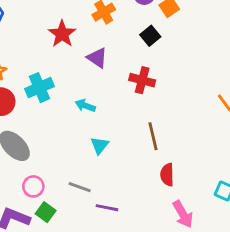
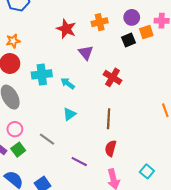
red star: (62, 34) -> (66, 29), turned -30
black square: (150, 36) -> (128, 40), moved
cyan cross: (39, 88) -> (42, 74), moved
purple line: (107, 208) -> (79, 162), moved

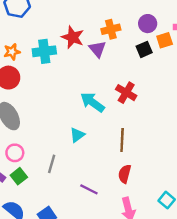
purple triangle: (86, 53) -> (97, 49), moved
cyan cross: (42, 74) -> (44, 51), moved
cyan arrow: (68, 83) -> (92, 102), moved, size x1.5
gray line: (47, 139) -> (52, 164), turned 70

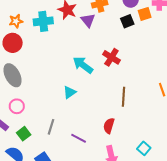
brown line: (122, 140) -> (124, 97), moved
gray line: (52, 164) -> (51, 127), moved
green square: (19, 176) -> (24, 134), moved

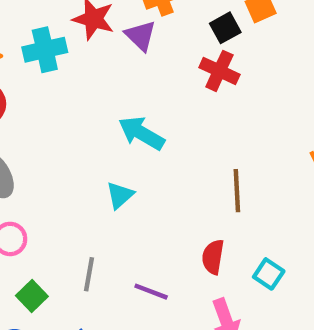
red cross: (111, 57) -> (219, 71), moved
cyan square: (144, 148) -> (269, 274), moved

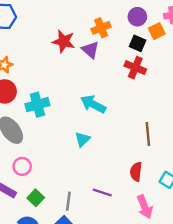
black square: (225, 28) -> (138, 43), turned -35
cyan cross: (45, 50) -> (37, 105), moved
gray line: (89, 274) -> (68, 201), moved

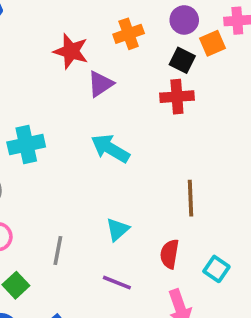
purple triangle: (90, 50) -> (101, 84), moved, turned 42
red cross: (135, 68) -> (177, 97), turned -30
cyan triangle: (83, 139) -> (118, 229), moved
gray line: (68, 201) -> (58, 250), moved

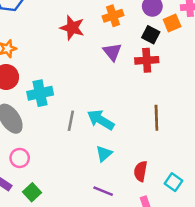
purple triangle: (101, 84) -> (112, 52), moved, turned -36
cyan arrow: (110, 148) -> (101, 120), moved
brown line: (190, 198) -> (156, 118), moved
gray line: (58, 250) -> (71, 121), moved

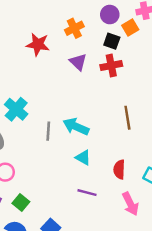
cyan cross: (40, 93) -> (16, 109), turned -30
cyan triangle: (104, 154) -> (83, 158), turned -42

